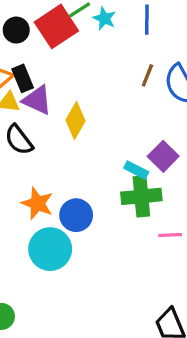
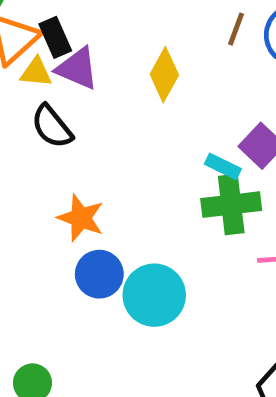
yellow diamond: (76, 120) -> (164, 75), moved
blue circle: (76, 215) -> (99, 274), moved
cyan circle: (50, 249) -> (154, 295), moved

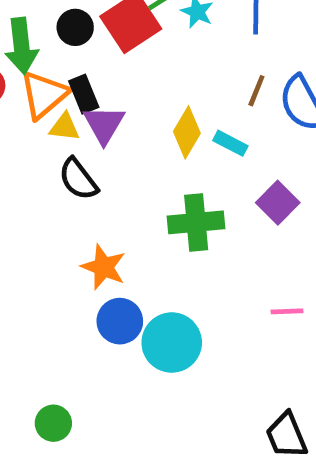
purple triangle: (77, 68) -> (104, 124), turned 36
cyan rectangle: (223, 166) -> (230, 143), moved
green cross: (231, 205) -> (196, 222), moved

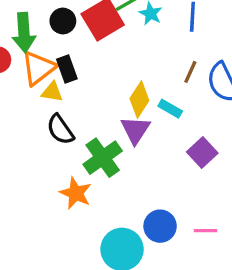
purple triangle: (104, 124) -> (135, 130), moved
green cross: (196, 222) -> (103, 158), moved, turned -33
blue circle: (120, 321) -> (160, 226), moved

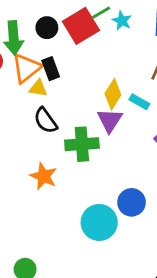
green cross: (103, 158) -> (82, 144), turned 32
orange star: (76, 193) -> (44, 176), moved

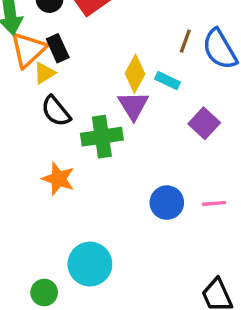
yellow triangle: (38, 88) -> (44, 73), turned -36
cyan circle: (99, 222) -> (90, 264), moved

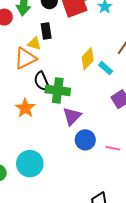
orange triangle: (28, 50) -> (25, 58), moved
yellow triangle: (44, 73) -> (34, 43), turned 32
purple triangle: (133, 105) -> (72, 116), moved
black semicircle: (56, 111) -> (42, 81), moved

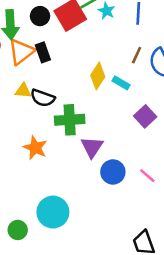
yellow triangle: (34, 43) -> (23, 91), moved
orange triangle: (25, 58) -> (21, 52), moved
black semicircle: (42, 81) -> (43, 98), moved, turned -36
pink line: (113, 148) -> (147, 176), turned 40

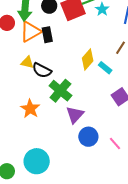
green cross: (70, 120) -> (60, 91), turned 35

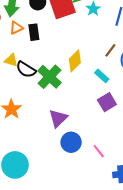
orange triangle: (30, 32) -> (16, 28), size x0.6
cyan rectangle: (105, 68) -> (102, 76), moved
green cross: (60, 91) -> (50, 77), moved

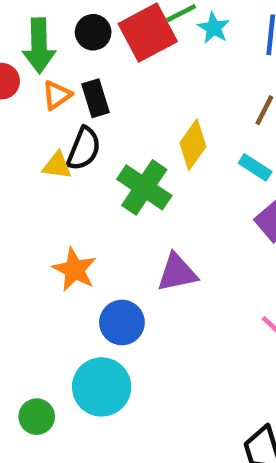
black semicircle: (26, 70) -> (84, 149), moved, turned -90
purple triangle: (58, 118) -> (177, 273), turned 42
blue circle: (71, 142) -> (122, 322), moved

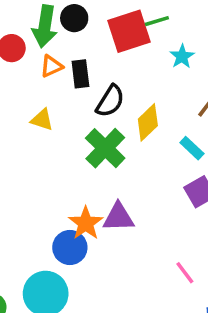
cyan star: (214, 28) -> (182, 56), moved
black circle: (93, 32) -> (74, 18), moved
black semicircle: (84, 149) -> (110, 101), moved
orange star: (75, 270) -> (86, 223), moved

